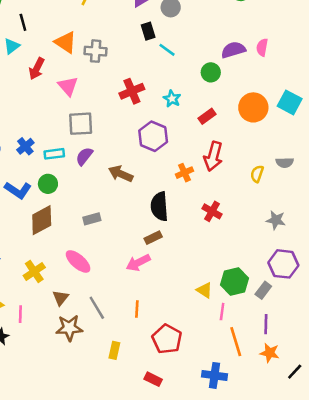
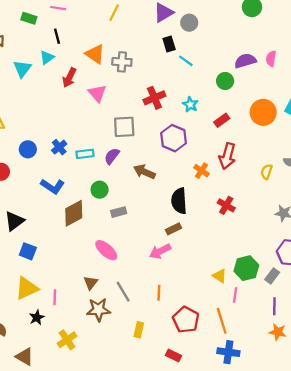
gray square: (81, 124) -> (124, 127), moved
orange cross: (184, 173) -> (202, 171), turned -32
green circle: (48, 184) -> (100, 190), moved
yellow cross: (34, 271) -> (67, 340), moved
orange line: (236, 342) -> (222, 321), moved

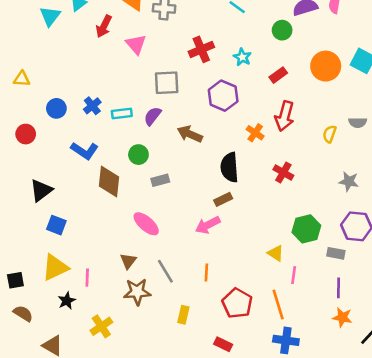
brown diamond: (74, 213) -> (109, 181), turned -56
green hexagon: (246, 268) -> (306, 229), moved
gray rectangle: (272, 276) -> (336, 253), turned 64

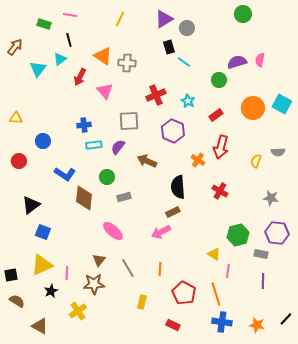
blue cross: (92, 106) -> (84, 125), moved, turned 32
brown star: (137, 292) -> (94, 284), moved
orange star: (342, 317) -> (257, 325), moved

